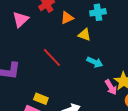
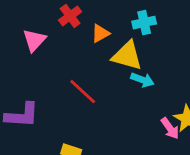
yellow triangle: (84, 35) -> (127, 56), size x1.6
cyan arrow: (95, 62) -> (142, 80), moved

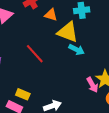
orange triangle: (100, 33) -> (51, 15), turned 40

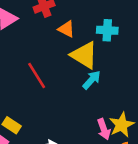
cyan arrow: (77, 50) -> (92, 80), turned -84

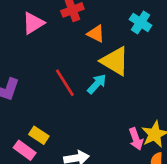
cyan cross: (107, 30) -> (141, 22), moved, turned 30
cyan arrow: (92, 80) -> (97, 84), moved

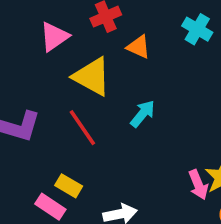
yellow triangle: (115, 61) -> (92, 77), moved
red line: (65, 83) -> (82, 128), moved

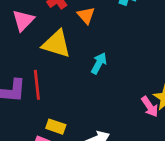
orange triangle: (139, 47) -> (86, 15), turned 36
red line: (82, 128) -> (37, 85), moved, turned 40

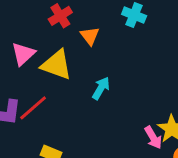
pink triangle: (23, 20) -> (23, 54), moved
red line: (37, 85) -> (33, 108), turned 52

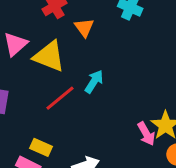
red line: (33, 108) -> (60, 98), moved

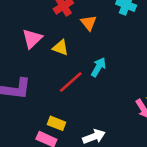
yellow triangle: (49, 56) -> (60, 48), size x0.6

